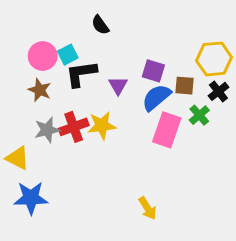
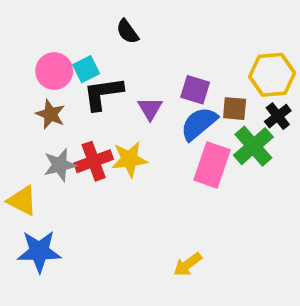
green cross: (199, 115) -> (253, 146), size x1.5
yellow arrow: (148, 208) -> (188, 265), turned 85

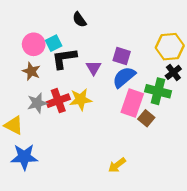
brown square: (235, 109) -> (146, 118), moved, turned 35
green cross: (253, 146) -> (158, 91), turned -35

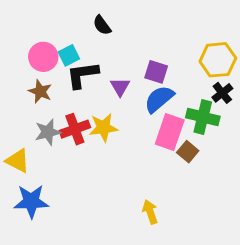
yellow arrow: (117, 165) -> (150, 212), turned 108

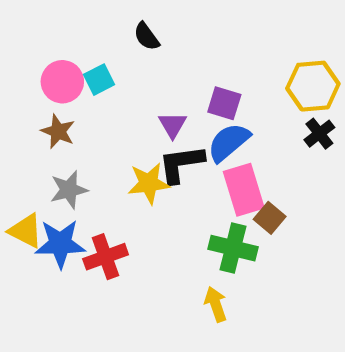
black L-shape: (82, 75) -> (181, 164), moved
green cross: (203, 117) -> (233, 248), moved
red cross: (75, 129) -> (106, 257), moved
pink rectangle: (170, 132) -> (244, 190), turned -36
blue star: (31, 201) -> (60, 244), moved

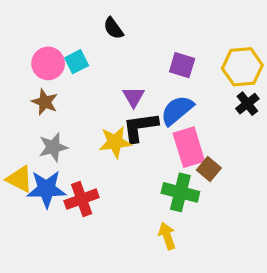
purple square: (224, 103) -> (182, 65), moved

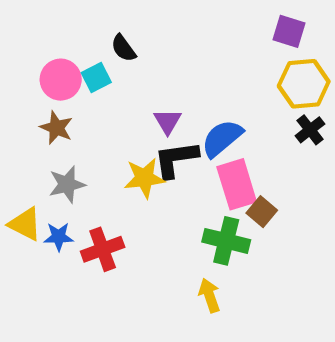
black semicircle: (113, 28) -> (124, 48), moved
purple square: (182, 65) -> (289, 31), moved
blue star: (46, 189) -> (59, 237), size x0.6

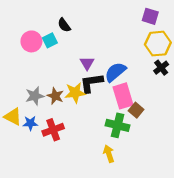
brown star: (56, 128) -> (55, 96), moved

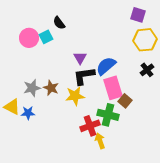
black cross: (161, 68) -> (147, 70), moved
yellow star: (75, 93) -> (75, 96), moved
red cross: (53, 130) -> (90, 126), moved

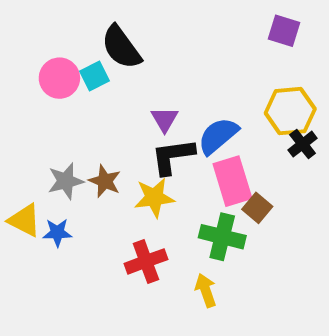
black semicircle: (59, 23) -> (121, 47), size x1.6
yellow hexagon: (145, 40) -> (290, 111), moved
red cross: (90, 126) -> (146, 261), moved

